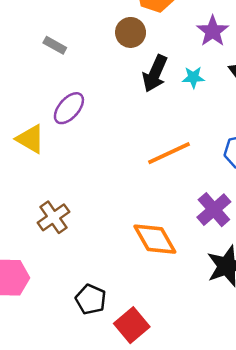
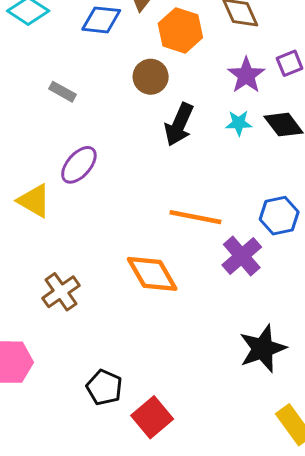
cyan star: (193, 77) -> (239, 123), moved
orange line: (169, 153) -> (195, 217), turned 36
purple cross: (214, 210) -> (242, 256), moved
orange diamond: (155, 239) -> (152, 274), moved

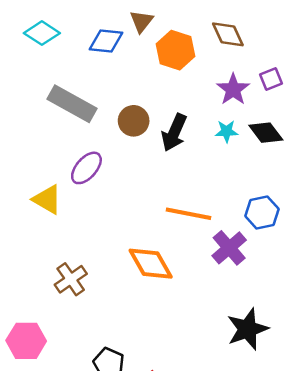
brown circle: (151, 77) -> (134, 121), moved
gray rectangle: (62, 92) -> (72, 104), size x2.0

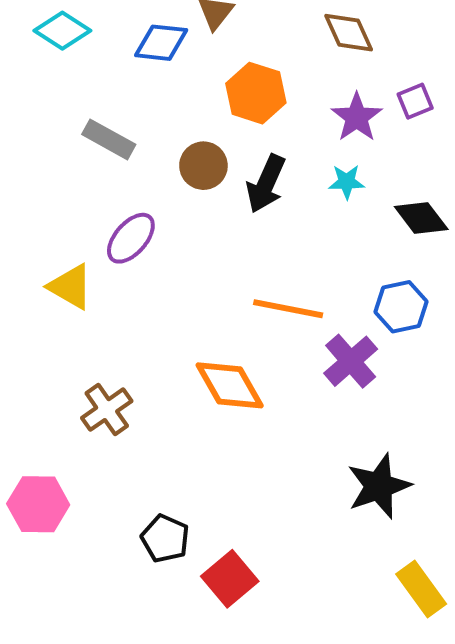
orange hexagon: (175, 50) -> (256, 93), moved
gray rectangle: (72, 104) -> (109, 139), size x0.7
black diamond: (266, 133) -> (421, 218), moved

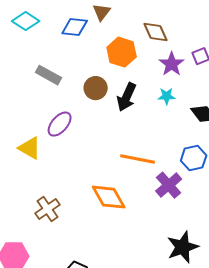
brown diamond: (349, 33) -> (156, 32), moved

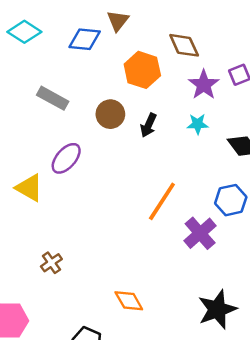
black arrow: (127, 97) -> (148, 125), size x0.7
orange line: (138, 159) -> (162, 201), turned -68
orange diamond: (109, 197) -> (129, 301), moved, size x0.7
brown cross: (48, 209) -> (51, 263), size x0.7

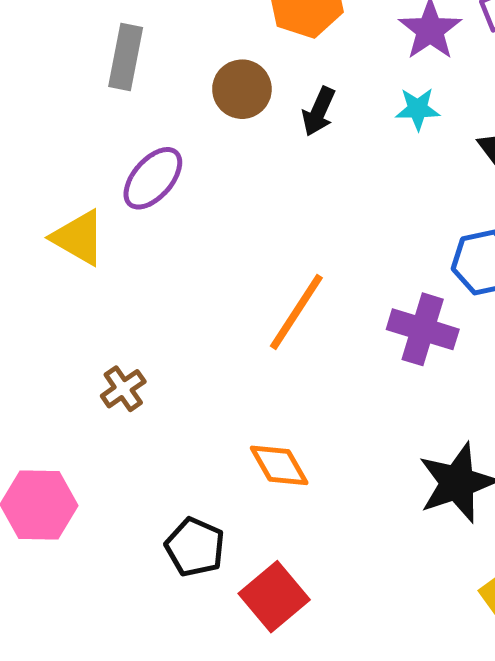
gray rectangle: (53, 98) -> (126, 57), turned 72
orange line: (162, 201) -> (296, 312), moved
purple cross: (200, 233) -> (423, 329), turned -32

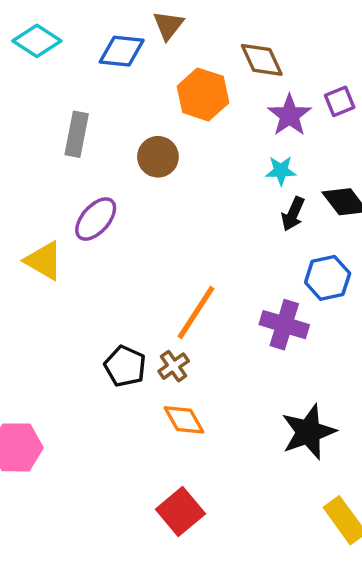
black arrow: (319, 111) -> (293, 214), moved
brown cross: (123, 389) -> (174, 366), moved
black pentagon: (195, 547) -> (125, 366), moved

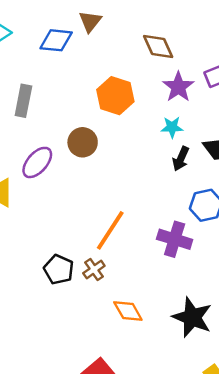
orange hexagon: (203, 94) -> (115, 96), moved
brown circle: (158, 157) -> (83, 142), moved
orange diamond: (184, 420) -> (128, 311), moved
black star: (309, 432) -> (192, 317), turned -30

